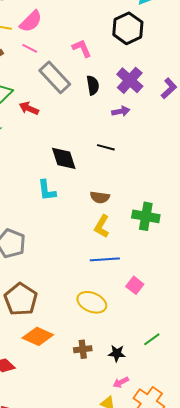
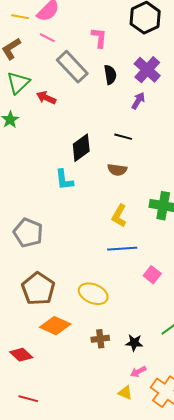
pink L-shape: (82, 48) -> (99, 38), turned 30
purple arrow: (121, 111) -> (138, 101), turned -48
black diamond: (64, 158) -> (81, 148), turned 72
brown semicircle: (100, 197) -> (117, 170), moved
yellow ellipse: (92, 302) -> (93, 294), moved

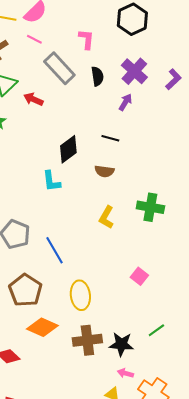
blue line: (122, 249) -> (54, 250), moved, turned 64
yellow ellipse: (93, 294) -> (80, 295), turned 60
brown cross: (100, 339) -> (87, 340), size x1.6
black star: (134, 343) -> (121, 344), size x1.4
pink arrow: (138, 372) -> (125, 373), turned 42

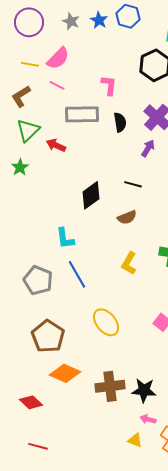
gray rectangle: (59, 68) -> (82, 114), turned -48
brown semicircle: (104, 171) -> (127, 217), turned -30
cyan L-shape: (51, 181) -> (65, 238), moved
blue line: (54, 250) -> (77, 274), moved
yellow ellipse: (80, 295) -> (106, 322), moved, turned -32

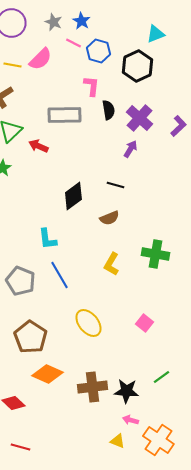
blue hexagon: (128, 16) -> (98, 51), moved
pink line: (57, 85) -> (73, 43), moved
black semicircle: (120, 122) -> (108, 110), moved

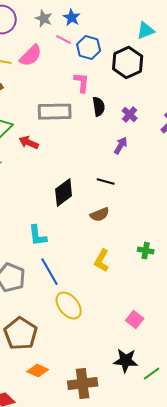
purple cross: (139, 118) -> (130, 115), size x0.6
green cross: (155, 254) -> (146, 251), size x0.6
yellow ellipse: (88, 323) -> (69, 306), moved
orange diamond: (47, 374) -> (38, 371), size x0.7
black star: (126, 391) -> (126, 361), moved

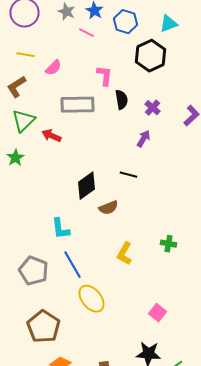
blue hexagon: (89, 48) -> (126, 22), moved
pink semicircle: (31, 56) -> (54, 68), moved, size x0.7
brown semicircle: (100, 215) -> (108, 208), moved

